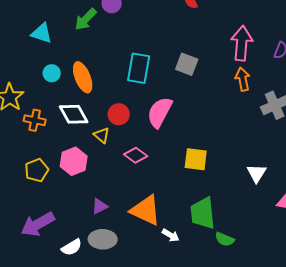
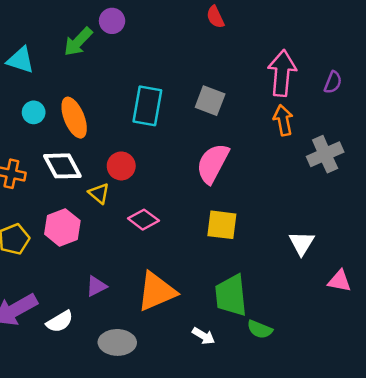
pink semicircle: (160, 112) -> (213, 163), moved
orange triangle: (146, 210) -> (156, 291), turned -48
white arrow: (171, 235) -> (204, 336), moved
gray ellipse: (103, 239) -> (117, 342), moved
white semicircle: (72, 247) -> (60, 322), moved

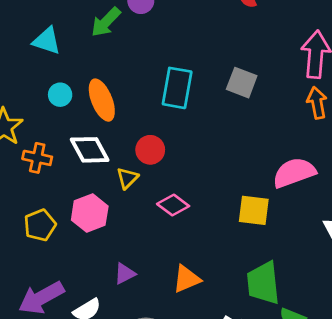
pink semicircle: (213, 163) -> (294, 173), moved, turned 42
yellow triangle: (99, 193) -> (127, 178), turned 35
orange triangle: (156, 291) -> (187, 279), size x0.7

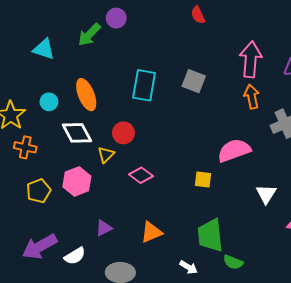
cyan circle: (60, 95) -> (49, 102), moved
orange cross: (37, 158) -> (25, 147), moved
yellow square: (254, 210) -> (203, 179), size x0.7

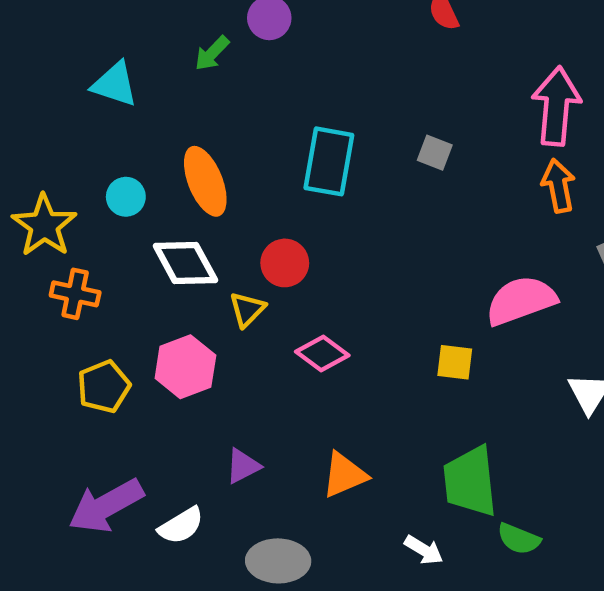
green arrow: (89, 35) -> (212, 53), size x0.7
gray square: (194, 81) -> (435, 153), size x0.7

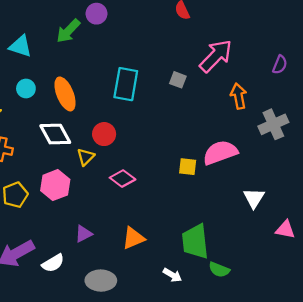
green arrow: (212, 53) -> (68, 31), size x1.4
pink arrow: (556, 106) -> (216, 56), moved, turned 39
cyan circle: (126, 197) -> (26, 88), moved
yellow square: (455, 362) -> (188, 167), moved

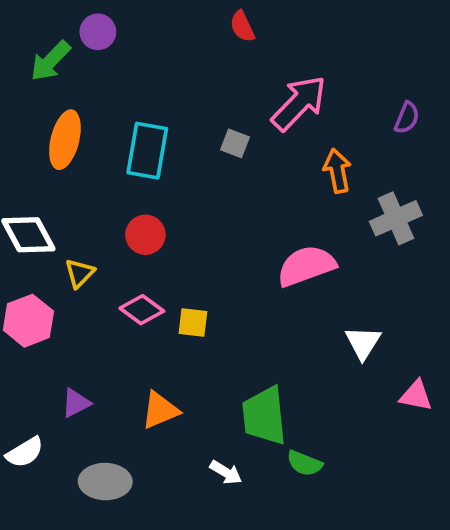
orange ellipse: (65, 94) -> (65, 140), moved, turned 36
red circle: (104, 134) -> (145, 235), moved
yellow square: (188, 167) -> (193, 322), moved

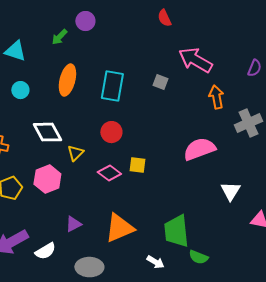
green arrow: (50, 61) -> (59, 37), size x0.7
pink arrow: (299, 103) -> (195, 60), turned -104
yellow square: (193, 322) -> (137, 165), moved
orange triangle: (160, 410) -> (119, 228), size x1.4

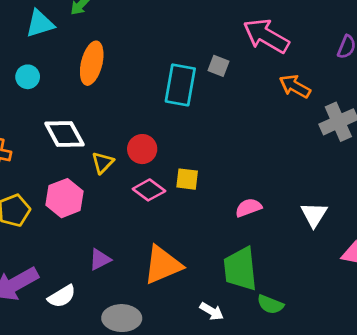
cyan triangle: (15, 51) -> (40, 24), moved, turned -35
cyan rectangle: (112, 86) -> (180, 85), moved
orange arrow: (216, 97) -> (295, 86), turned -50
red circle: (111, 132) -> (142, 149), moved
pink semicircle: (199, 149) -> (248, 208), moved, size x0.6

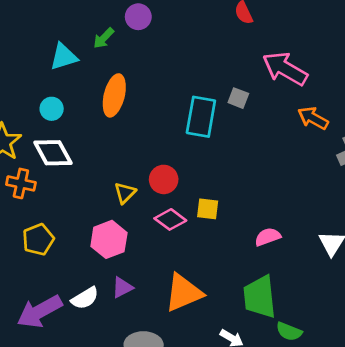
white diamond: (64, 134) -> (53, 153), moved
pink hexagon: (64, 198) -> (109, 239), moved
white semicircle: (62, 296) -> (85, 298), moved

